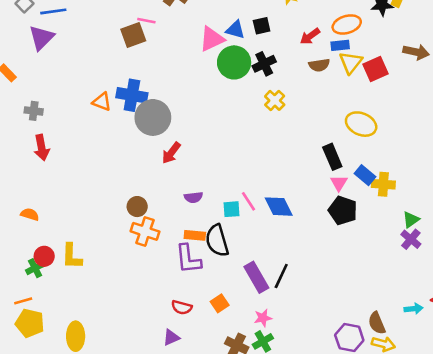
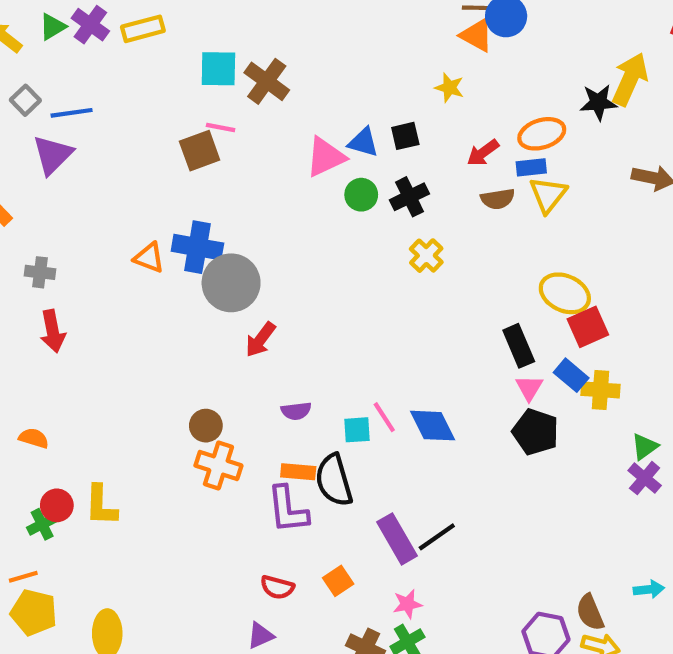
green circle: (234, 62) -> (361, 195), size x0.6
red square: (376, 69) -> (588, 327), moved
black line: (281, 276) -> (437, 537), turned 30

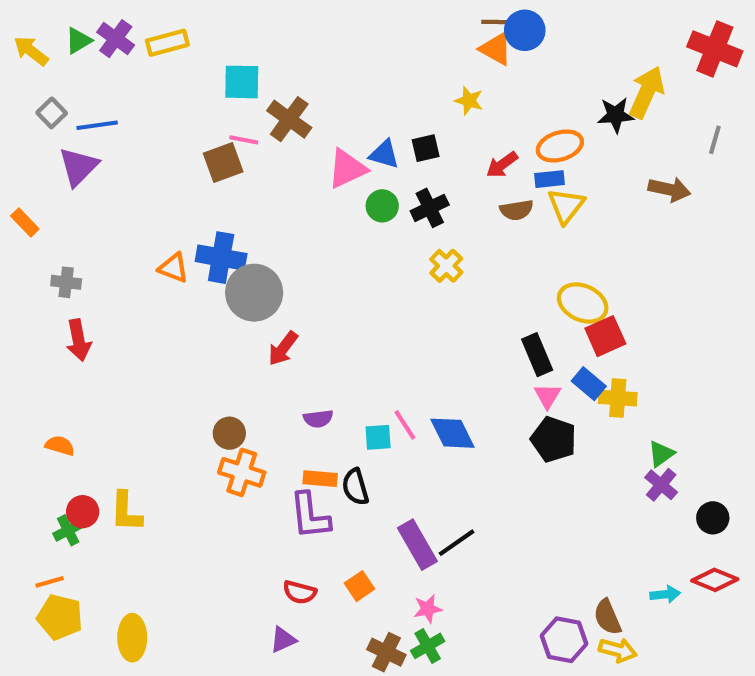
brown cross: (267, 81) -> (289, 119), moved
black semicircle: (334, 480) -> (355, 487), size x0.7

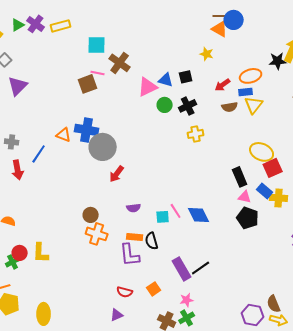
blue line: (97, 125) -> (39, 154), moved, turned -48
yellow cross: (446, 266) -> (196, 134), turned 35
pink triangle: (547, 396) -> (245, 197), turned -48

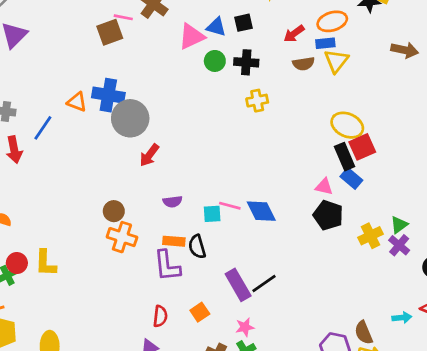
black cross: (188, 106) -> (246, 62), turned 30
black rectangle: (240, 177) -> (345, 157), moved
yellow cross: (279, 198) -> (370, 236), moved, turned -30
pink line: (176, 211) -> (230, 206), turned -42
red semicircle: (125, 292) -> (160, 316), turned -98

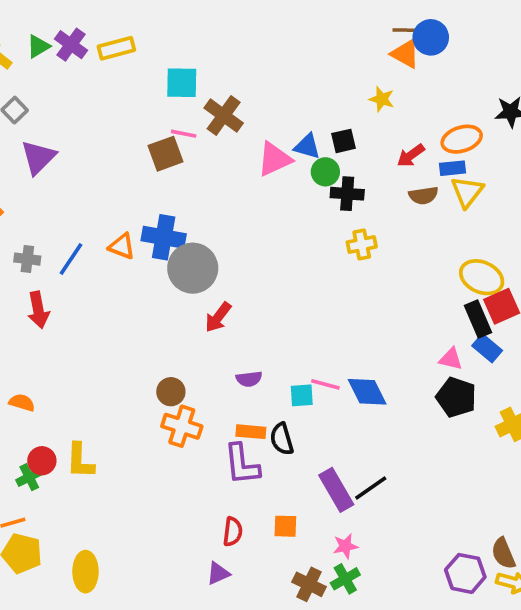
green circle: (215, 61) -> (325, 172), moved
blue line: (43, 128) -> (71, 259), moved
orange square: (200, 312) -> (285, 526), turned 36

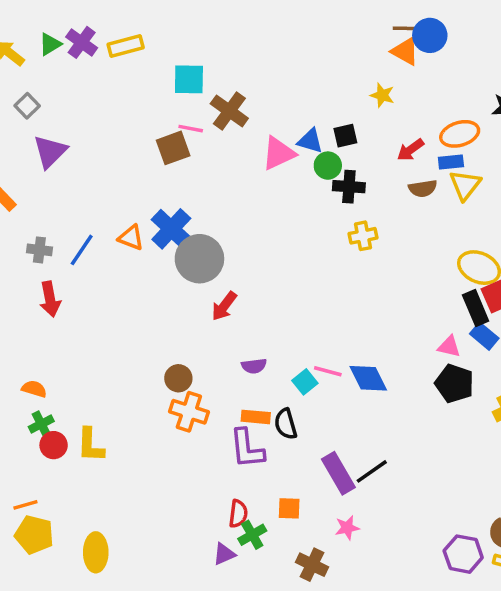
blue cross: (164, 237) -> (171, 229), turned 33
cyan square: (302, 395) -> (305, 382), turned -35
green cross: (29, 477) -> (41, 424), moved
green cross: (345, 579) -> (252, 535), moved

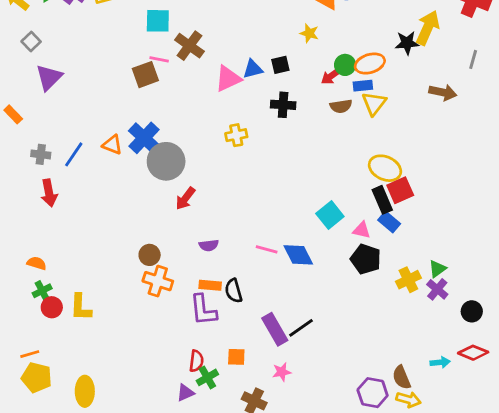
blue triangle: (310, 141) -> (253, 69), turned -30
green circle: (328, 166) -> (345, 65), moved
yellow cross: (363, 236) -> (236, 135), moved
cyan square: (305, 382) -> (330, 215), moved, size x1.4

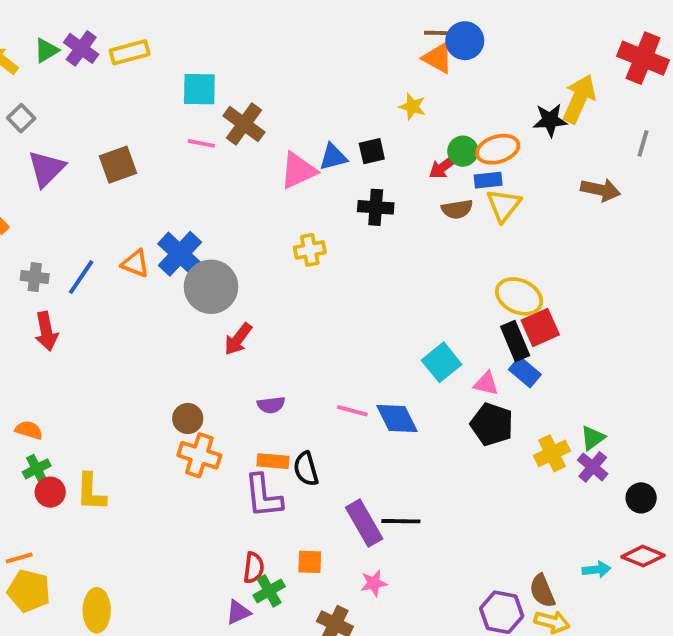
brown square: (145, 75) -> (118, 165), moved
black line: (301, 328) -> (401, 521), turned 36

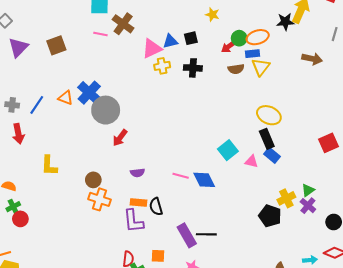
yellow cross: (310, 250) -> (162, 66), moved
red square: (540, 327) -> (328, 143), moved
black pentagon: (492, 424) -> (270, 216), moved
yellow L-shape: (91, 492) -> (49, 166), moved

